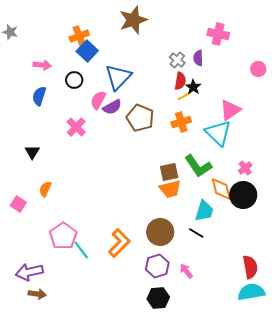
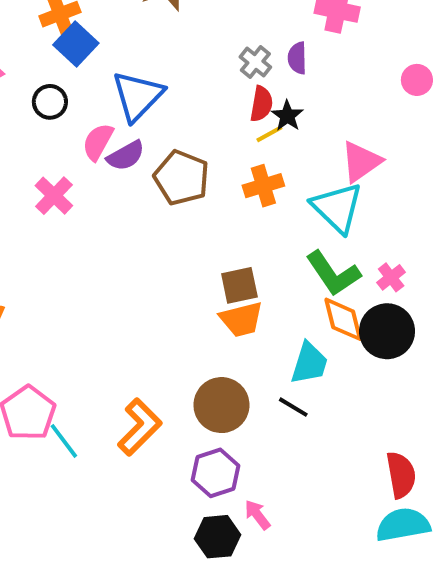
green L-shape: (198, 166) -> (333, 273), moved
pink arrow: (186, 271) -> (257, 515), moved

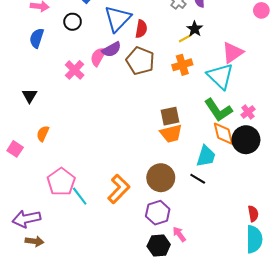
red semicircle: (261, 104) -> (141, 29), moved
pink semicircle: (98, 142) -> (98, 57), moved
red semicircle: (401, 475) -> (253, 214), size x0.7
cyan semicircle: (403, 525) -> (254, 239), turned 100

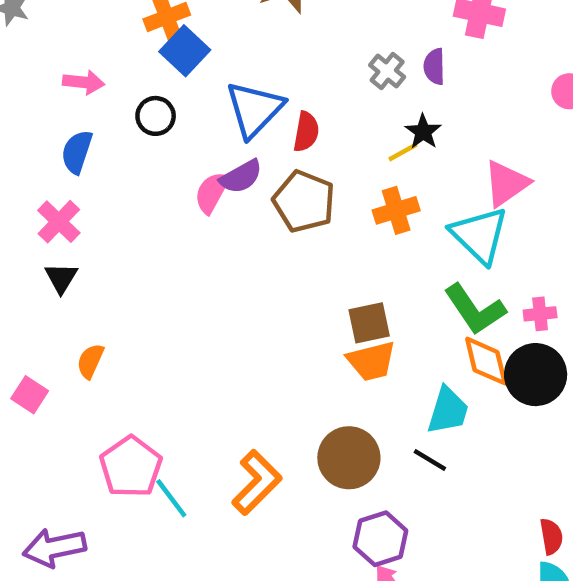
pink cross: (75, 70) -> (59, 222), moved
pink cross: (248, 112) -> (540, 314), turned 32
purple hexagon: (158, 213) -> (380, 539), moved

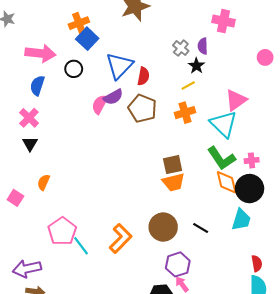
pink arrow: (84, 82) -> (40, 53), size x1.6
black star: (423, 132) -> (196, 66), moved
cyan trapezoid: (448, 411) -> (241, 220), moved

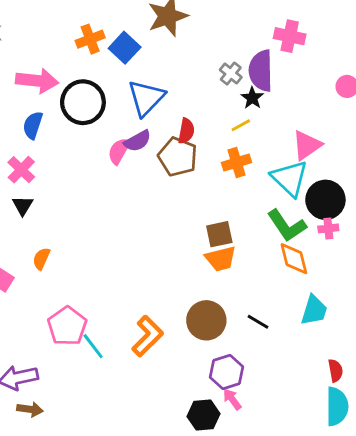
blue square: (87, 39) -> (125, 48), moved
purple semicircle: (203, 46) -> (261, 71), size x1.8
black circle: (74, 69) -> (83, 102), size x1.8
red semicircle: (143, 76) -> (186, 131), moved
black circle: (250, 189) -> (325, 200), moved

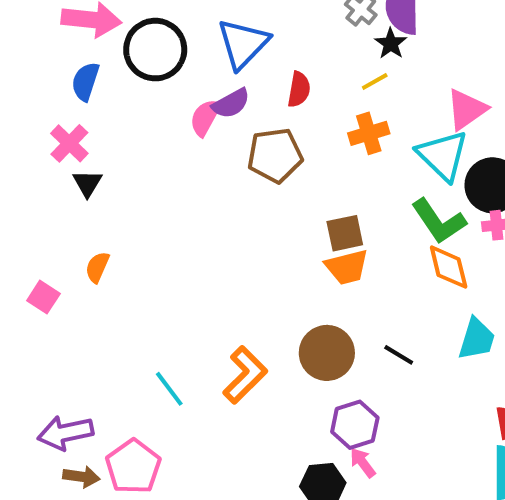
brown pentagon: (178, 157) -> (275, 155), moved, turned -30
black triangle: (23, 206) -> (87, 183), moved
pink pentagon: (67, 326) -> (133, 467), moved

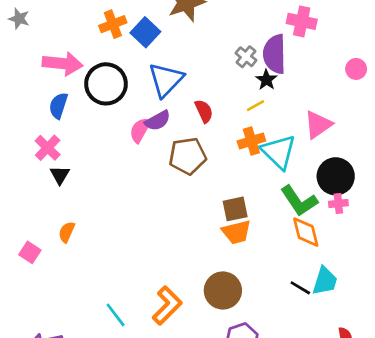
red semicircle: (299, 89) -> (204, 111), turned -35
cyan triangle: (443, 155) -> (279, 152), moved
black line: (399, 355) -> (300, 288), moved

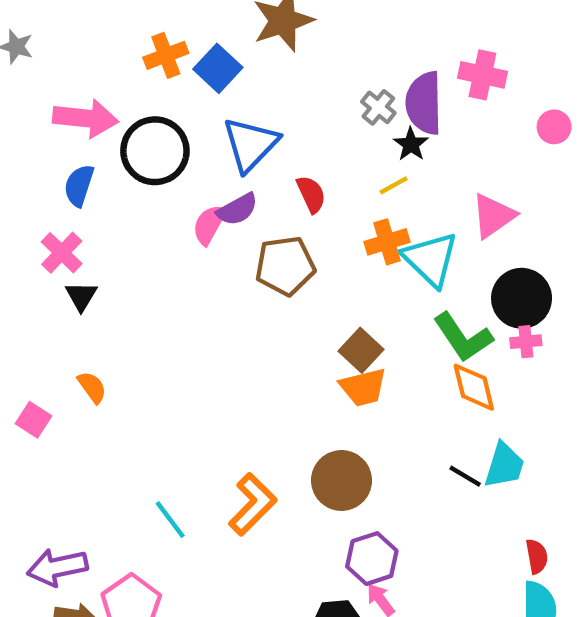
pink cross: (302, 21) -> (482, 75), moved
brown square: (235, 209) -> (361, 350), turned -35
orange semicircle: (67, 232) -> (92, 387), turned 120

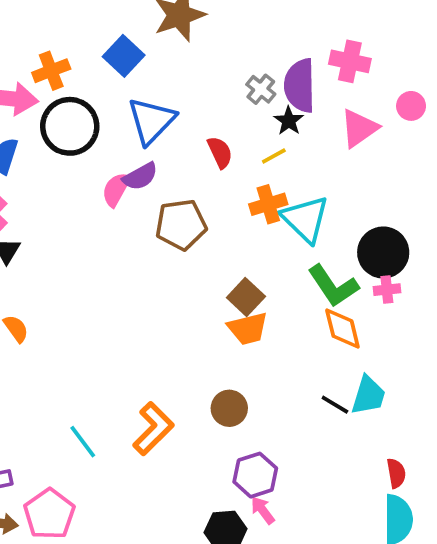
orange cross: (166, 55) -> (51, 71), moved
red semicircle: (311, 194) -> (220, 152), moved
pink triangle: (493, 216) -> (359, 128), moved
brown circle: (341, 480) -> (229, 408), size x0.7

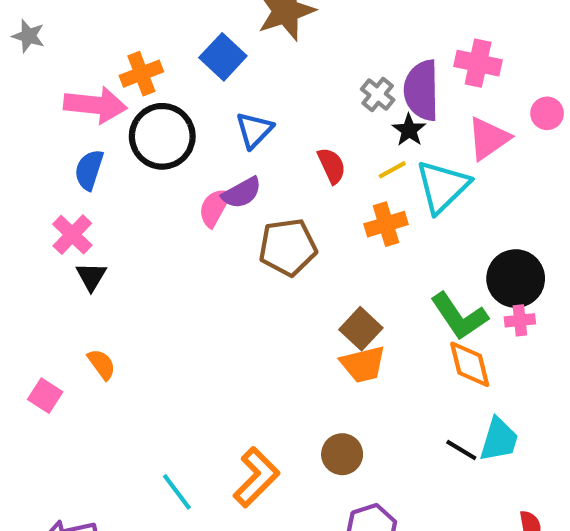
blue triangle: (151, 121) -> (254, 130), size x0.7
cyan triangle: (305, 219) -> (442, 187), moved, turned 32

